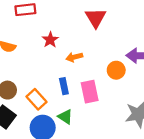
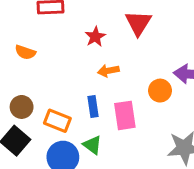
red star: (50, 40) -> (95, 37), moved
orange rectangle: (37, 99) -> (57, 121), turned -30

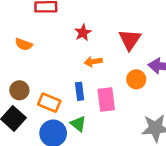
red triangle: (138, 23) -> (130, 40), moved

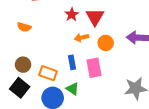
red triangle: (130, 40) -> (95, 17), moved
orange circle: (136, 79) -> (106, 43), moved

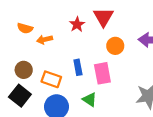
red star: (72, 15) -> (77, 24), moved
orange arrow: (82, 37) -> (45, 40), moved
green triangle: (72, 89) -> (90, 100), moved

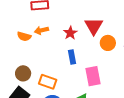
orange arrow: (45, 40) -> (41, 30), moved
orange circle: (115, 46) -> (108, 43), moved
blue rectangle: (78, 67) -> (72, 57), moved

